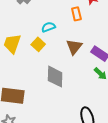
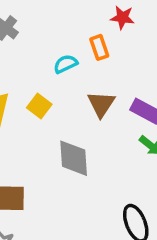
cyan semicircle: (48, 27) -> (66, 64), moved

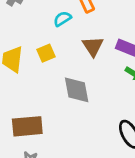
yellow square: (39, 106) -> (46, 53), turned 36

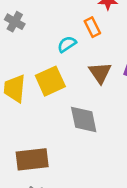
yellow square: (46, 53) -> (50, 81), size x1.5

